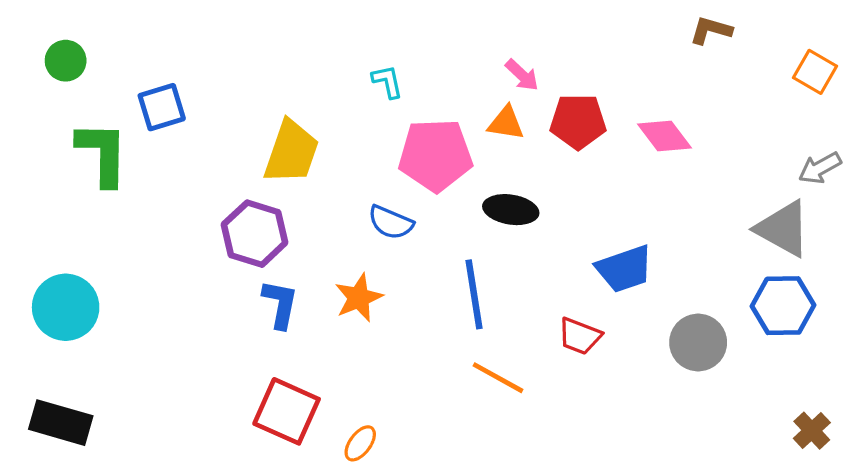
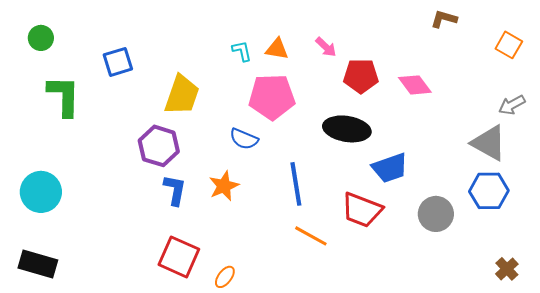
blue square: (162, 107) -> (118, 62), moved
orange triangle: (506, 123) -> (277, 49), moved
black ellipse: (511, 210) -> (347, 129), moved, size x1.4
red trapezoid: (580, 336) -> (362, 210), size x1.5

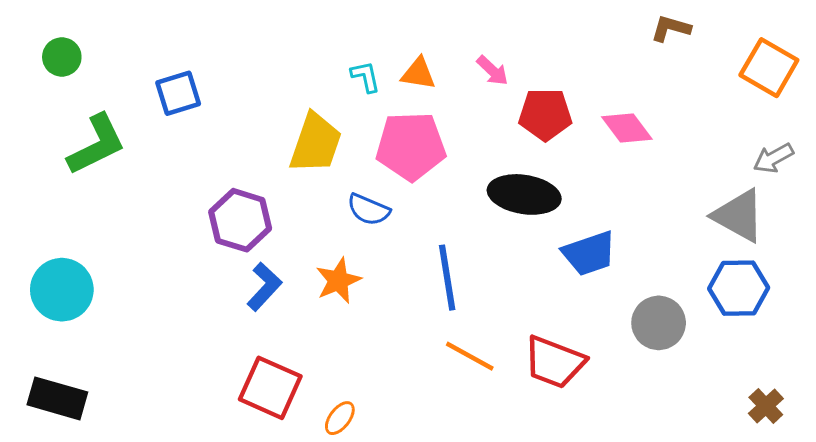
orange square: (509, 45) -> (769, 68), size x1.4
yellow trapezoid: (182, 95) -> (316, 143), moved
green L-shape: (64, 96) -> (97, 145), turned 63
blue L-shape: (175, 190) -> (264, 287), turned 32
red trapezoid: (362, 210) -> (554, 362), moved

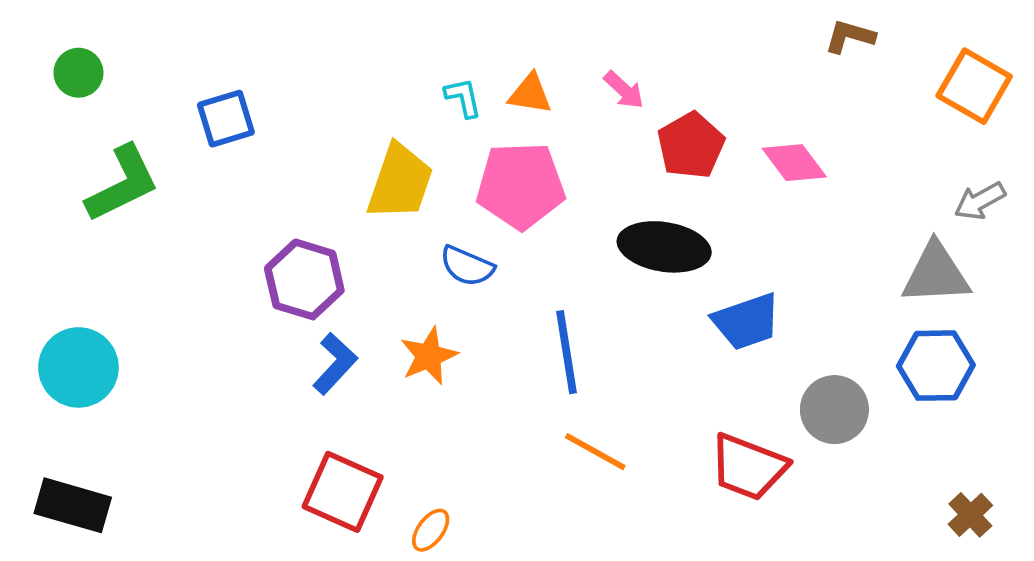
red pentagon: (545, 114) -> (691, 145), turned -30
gray triangle: (739, 216) -> (936, 274), turned -32
red trapezoid: (554, 362) -> (748, 467), moved

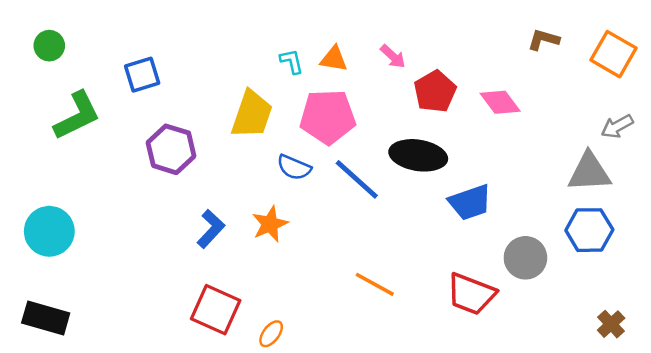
brown L-shape: (850, 36) -> (544, 40), moved
purple hexagon: (304, 279) -> (171, 149), moved
blue line: (567, 352) -> (357, 179), moved, turned -39

